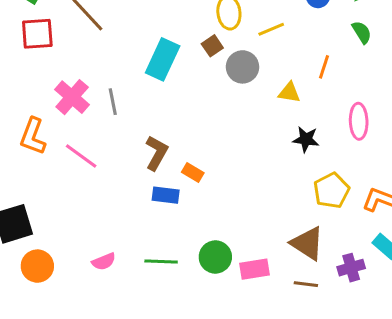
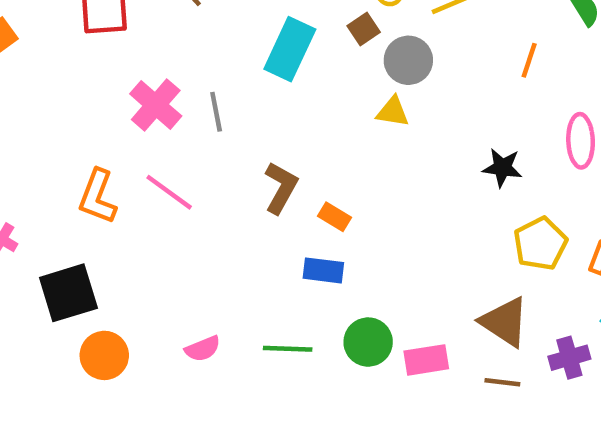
yellow triangle: (289, 93) -> (393, 112), moved
orange L-shape: (33, 136) -> (98, 197), moved
blue rectangle: (166, 195) -> (323, 270), moved

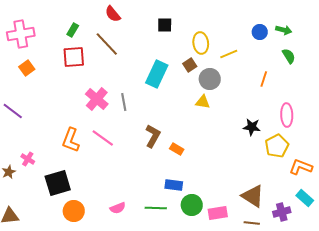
yellow pentagon: (540, 244) -> (277, 146), moved
blue rectangle: (323, 270) -> (174, 185), moved

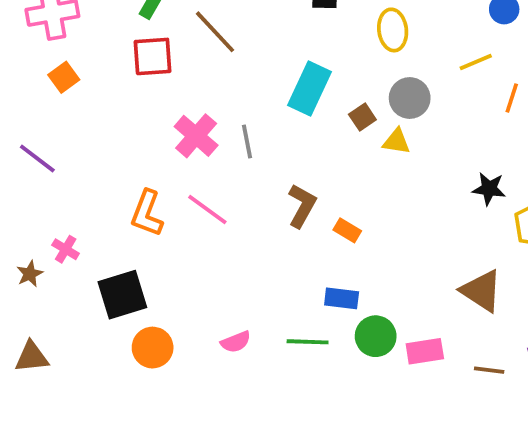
yellow line: (229, 54) -> (476, 62), moved
brown square: (190, 65) -> (362, 117), moved
brown triangle: (253, 196) -> (481, 291), moved

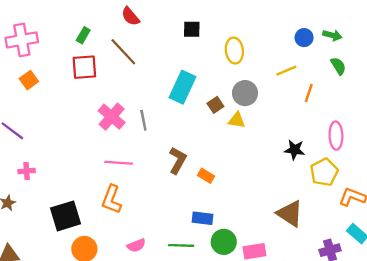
pink line: (207, 210) -> (119, 163), turned -32
orange L-shape: (147, 213) -> (112, 199), moved
pink cross: (66, 249) -> (27, 171), moved, turned -35

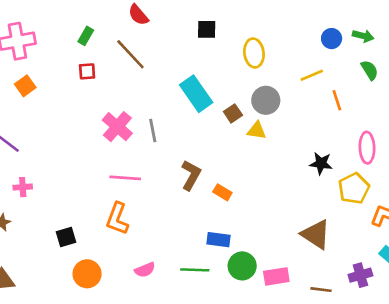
red square: (84, 67) -> (87, 71), size x0.6
cyan rectangle: (182, 87) -> (196, 94), turned -60
orange line: (309, 93) -> (337, 100), turned -36
black square: (65, 216) -> (66, 237), size x0.6

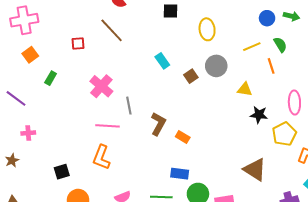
green rectangle: (86, 36) -> (51, 78), moved
green semicircle: (370, 70) -> (280, 45), moved
cyan rectangle: (196, 94) -> (162, 61), size x0.6
gray line: (153, 131) -> (129, 106), moved
yellow triangle: (257, 131) -> (245, 89), moved

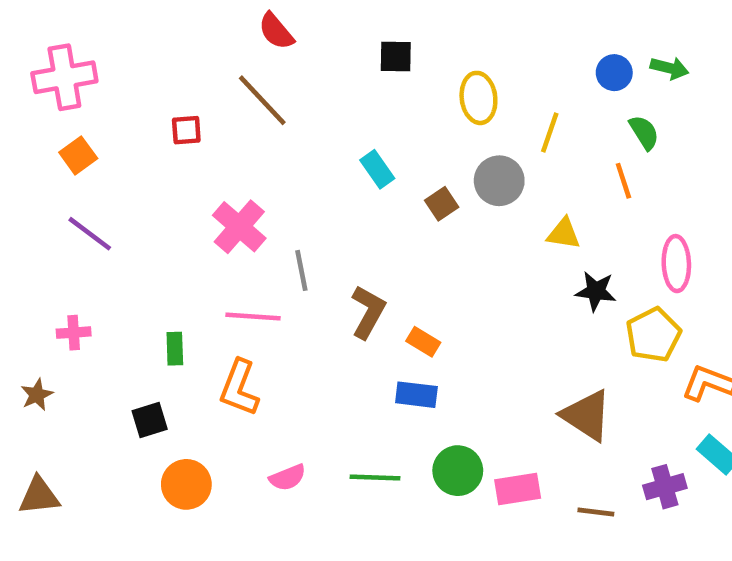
yellow line: (252, 47) -> (550, 132), moved, turned -48
green rectangle: (51, 78) -> (175, 349), moved, turned -32
purple line: (16, 98) -> (90, 234), moved
blue rectangle: (180, 174) -> (416, 395), moved

